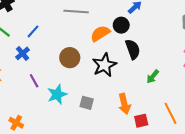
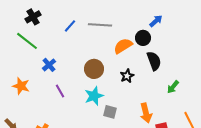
blue line: (33, 31) -> (70, 26), moved
black star: (104, 65) -> (127, 76), size x0.6
cyan star: (57, 94) -> (94, 96), moved

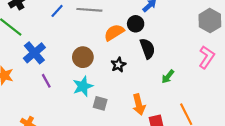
blue cross: (49, 65) -> (34, 53), size x1.5

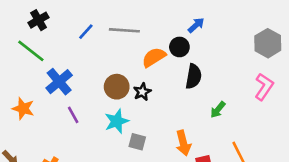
black semicircle: (147, 49) -> (194, 76), turned 30
black star: (118, 65) -> (142, 92), moved

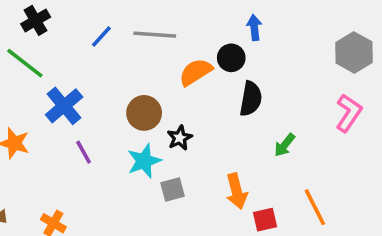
blue arrow: (196, 25) -> (254, 28), turned -54
black star: (142, 92) -> (180, 138), moved
gray square: (137, 142) -> (173, 189), turned -30

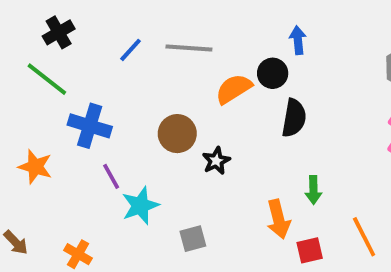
blue cross: (64, 106) -> (90, 126), turned -33
green arrow: (285, 145) -> (313, 190), moved, turned -40
cyan star: (144, 161) -> (140, 206), moved
gray square: (173, 189) -> (193, 239), moved

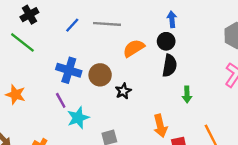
black circle: (273, 73) -> (166, 41), moved
blue cross: (90, 126) -> (69, 70), moved
green arrow: (313, 190) -> (187, 95), moved

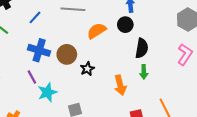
blue line: (72, 25) -> (35, 17), moved
black semicircle: (170, 66) -> (142, 48), moved
orange arrow: (160, 126) -> (120, 85), moved

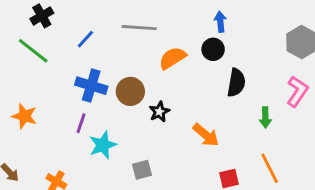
green arrow: (144, 72) -> (265, 118), moved
purple line: (32, 77) -> (81, 123), turned 48
orange arrow: (120, 85) -> (206, 135), turned -36

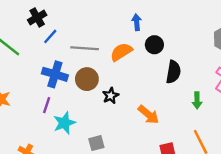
black cross: (42, 16) -> (37, 17), moved
blue arrow: (220, 22) -> (137, 22), moved
gray line: (139, 28) -> (85, 48), moved

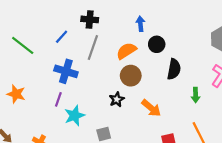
black cross: (37, 17) -> (90, 19), moved, turned 35
gray line: (85, 48) -> (93, 48), turned -75
brown circle: (87, 79) -> (131, 76), moved
black star: (111, 96) -> (117, 99), moved

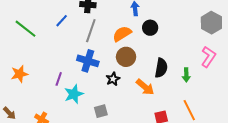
black semicircle: (174, 69) -> (161, 68), moved
blue cross: (66, 71) -> (88, 61), moved
orange star: (16, 94) -> (19, 74), turned -30

